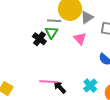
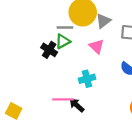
green triangle: (51, 32) -> (63, 41), turned 32
cyan cross: (90, 86) -> (87, 79), moved, turned 32

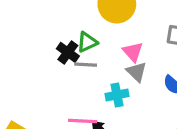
gray triangle: (103, 21) -> (136, 72), moved, turned -42
gray line: (65, 27) -> (86, 65), moved

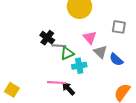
green triangle: (87, 42) -> (67, 53), moved
gray triangle: (136, 72) -> (100, 52), moved

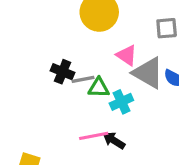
gray triangle: (100, 52) -> (148, 73), size x1.5
green triangle: (67, 53) -> (99, 88), turned 40

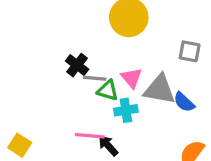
pink triangle: (127, 55) -> (132, 78), moved
gray triangle: (148, 73) -> (160, 89), turned -36

